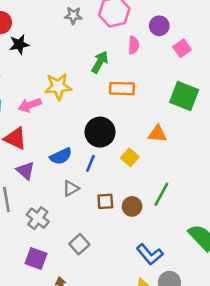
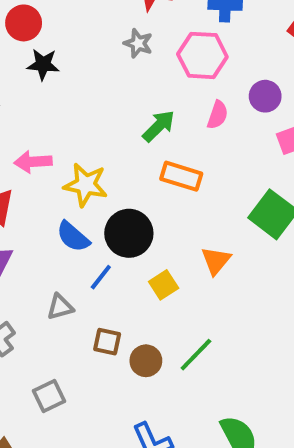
yellow star: (58, 87) -> (86, 185), moved
orange triangle: (157, 134) -> (216, 261), turned 48
blue semicircle: (61, 156) -> (73, 237), moved, turned 50

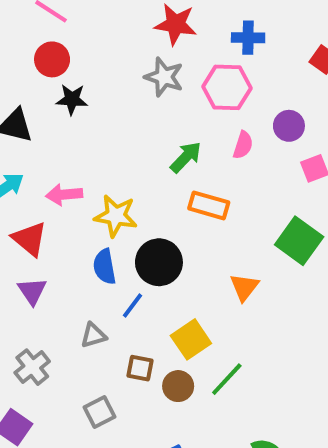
gray star: (138, 43) -> (164, 77), size x1.4
blue semicircle: (73, 237) -> (105, 267), turned 40
yellow square: (164, 285) -> (191, 339), moved, size x1.4
gray square: (49, 396) -> (100, 412), moved

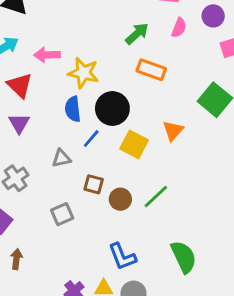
yellow square: (191, 339) -> (134, 144), moved, turned -32

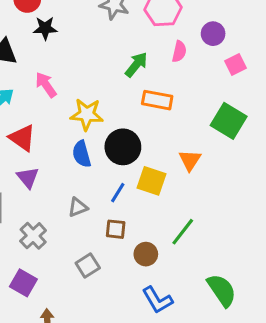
pink arrow: (47, 55) -> (46, 85), moved, turned 65
blue line: (91, 139) -> (118, 193), moved
brown circle: (120, 199) -> (146, 254), moved

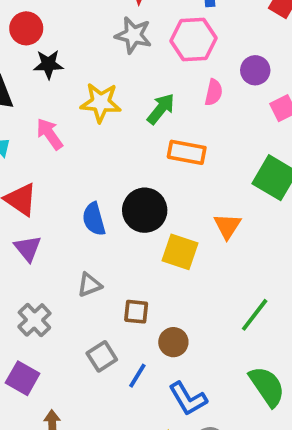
yellow star: (87, 114) -> (101, 103), moved
blue line: (118, 193) -> (137, 376), moved
green line: (183, 232) -> (255, 315), moved

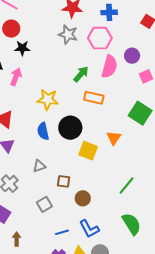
pink semicircle: (214, 92) -> (109, 67), size x1.6
yellow star: (101, 103) -> (48, 99), moved
pink arrow: (50, 134) -> (16, 77), moved, turned 54
blue line: (137, 376) -> (62, 232), moved, turned 40

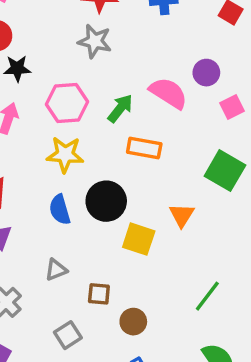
pink hexagon: (100, 38) -> (67, 103), moved
pink semicircle: (109, 67) -> (168, 93), turned -70

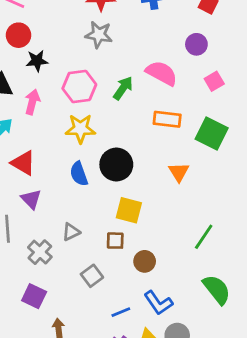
purple circle: (206, 73) -> (196, 44), moved
orange rectangle: (144, 148) -> (167, 119), moved
yellow square: (139, 239) -> (129, 210), moved
gray triangle: (56, 270) -> (71, 232), moved

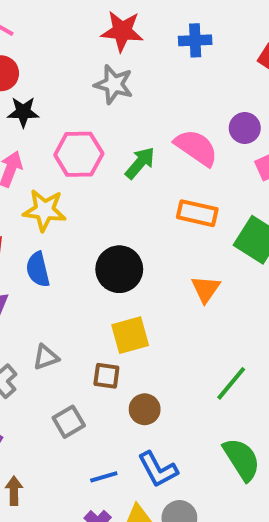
purple circle: (196, 44) -> (245, 128), moved
yellow star: (80, 129) -> (45, 210), moved
blue semicircle: (79, 174) -> (38, 269), moved
yellow square: (129, 210) -> (130, 335), turned -36

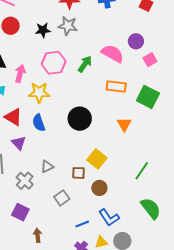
black star: (23, 112) -> (43, 30), moved
yellow square: (130, 335) -> (97, 159), moved, turned -30

